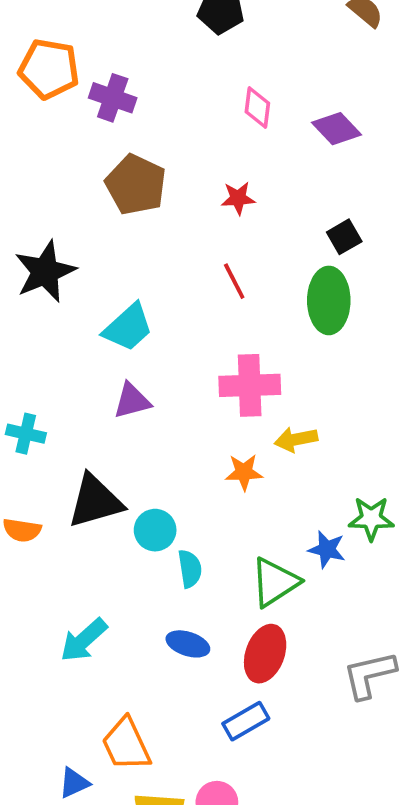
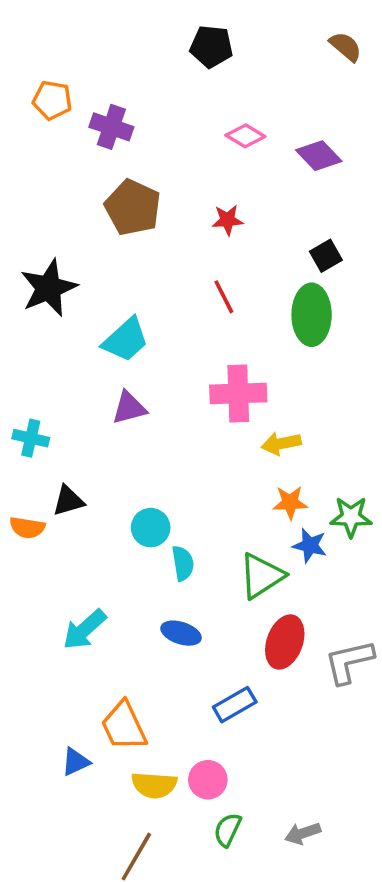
orange pentagon: (49, 69) -> (52, 100), size x0.7
pink diamond: (257, 107) -> (245, 136), turned -66
orange star: (244, 472) -> (290, 503), moved
black triangle: (95, 501) -> (68, 501), moved, size x0.6
red ellipse: (265, 654) -> (285, 642), moved

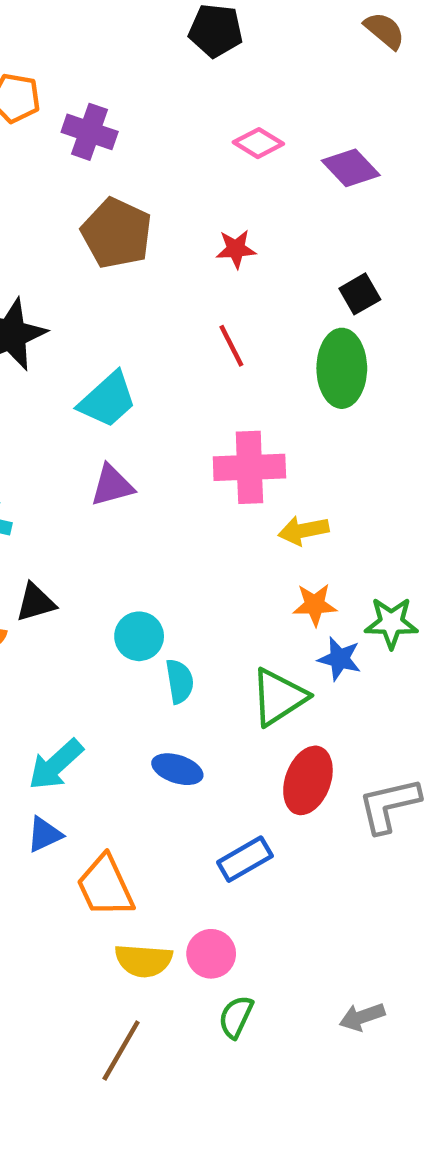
blue triangle: (76, 762) -> (45, 834), moved
gray arrow: (303, 833) -> (362, 1017), moved

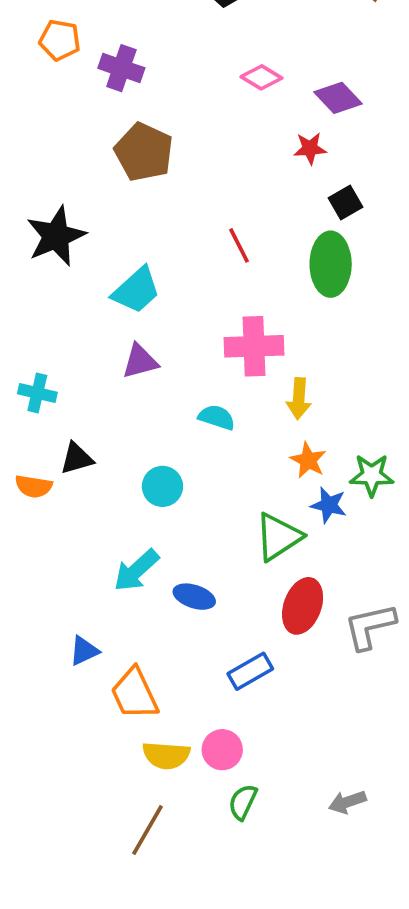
red star: (236, 249) -> (310, 148), moved
yellow arrow: (303, 530) -> (299, 399), turned -75
orange star: (315, 605) -> (308, 460), turned 30
cyan semicircle: (180, 681) -> (217, 417), moved, turned -63
cyan arrow: (56, 765) -> (136, 570), moved

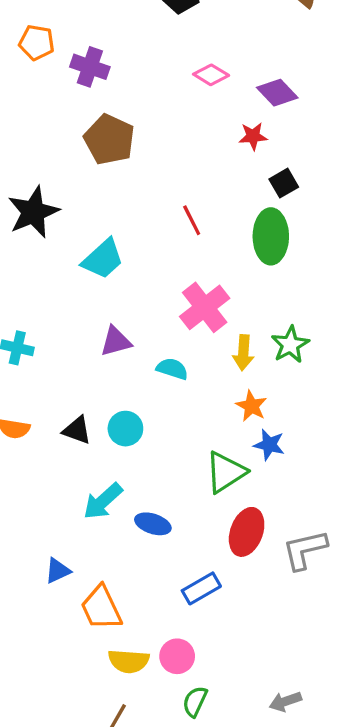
pink cross: (254, 346) -> (205, 307), turned -36
purple triangle: (140, 361) -> (116, 341), moved
black triangle: (77, 458) -> (77, 430), moved, turned 36
green star: (372, 475) -> (290, 345), moved, turned -30

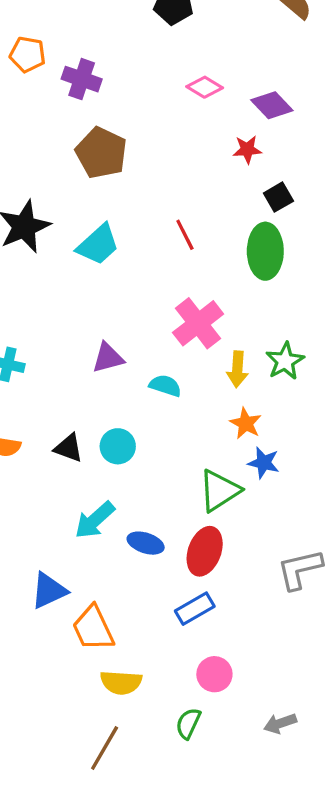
cyan trapezoid: (103, 259) -> (98, 245), moved
red ellipse: (247, 532) -> (205, 551), moved
blue triangle: (58, 571) -> (49, 591), size x1.4
pink circle: (177, 656) -> (214, 674), moved

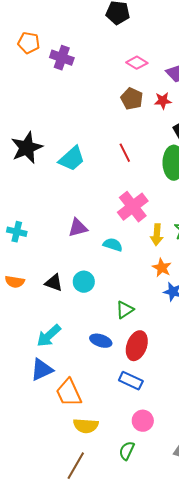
brown pentagon: (101, 153) -> (132, 99), moved, size x0.7
green triangle: (219, 491) -> (125, 310), moved, size x0.7
cyan arrow: (95, 520) -> (49, 336), moved
blue rectangle: (195, 609) -> (131, 381), turned 55

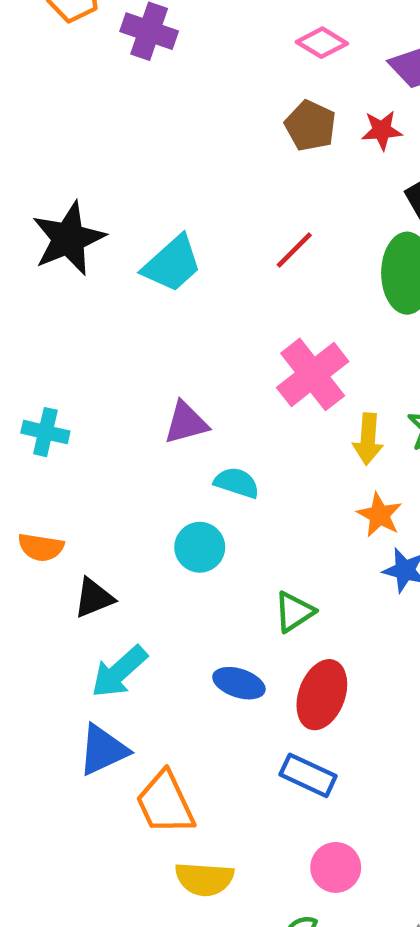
red line: (125, 153) -> (294, 250), turned 72
cyan semicircle: (113, 245) -> (237, 483), moved
black triangle: (54, 283) -> (94, 598), moved, turned -42

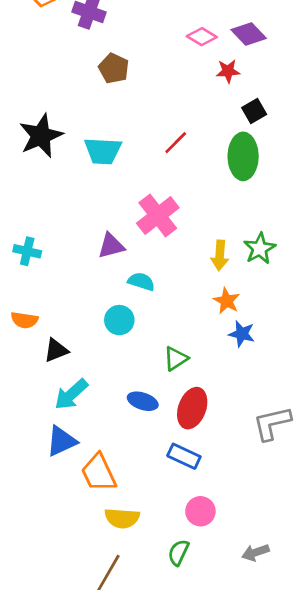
pink diamond: (322, 43) -> (202, 37), moved
brown pentagon: (310, 126) -> (114, 68), moved
cyan trapezoid: (172, 264) -> (103, 151), turned 45
pink cross: (313, 374) -> (158, 216), moved

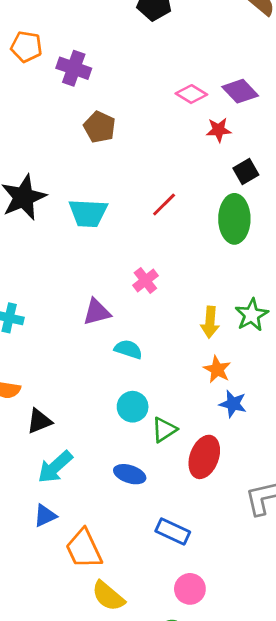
pink cross: (158, 216) -> (145, 281), size x0.6
cyan circle: (119, 320) -> (133, 407), moved
red ellipse: (192, 408) -> (204, 457), moved
blue triangle: (62, 441) -> (45, 516), size x0.7
yellow semicircle: (122, 518) -> (108, 596), turned 36

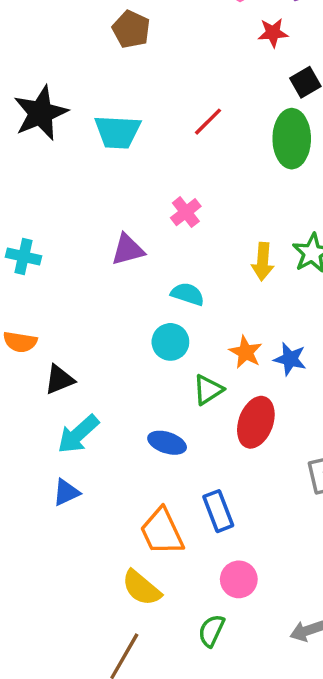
cyan semicircle: (128, 349) -> (188, 294), moved
orange star: (217, 369) -> (246, 352), moved
cyan circle: (133, 407) -> (170, 342), moved
blue rectangle: (173, 532) -> (218, 511), turned 44
orange trapezoid: (84, 549) -> (162, 532), moved

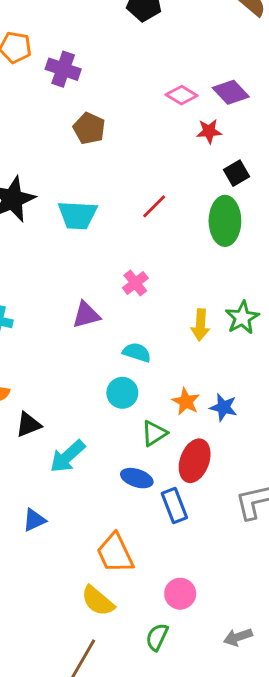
cyan arrow: (78, 434) -> (67, 456), moved
blue ellipse: (167, 443) -> (137, 478), moved
blue rectangle: (218, 511) -> (174, 506), moved

